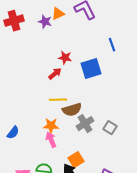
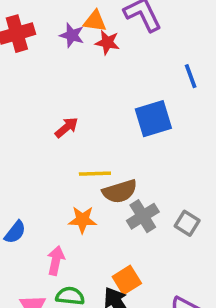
orange triangle: (58, 14) -> (95, 21), turned 32
red star: (65, 58) -> (107, 42), moved
red arrow: (55, 74) -> (67, 128), moved
pink arrow: (51, 140) -> (56, 261), moved, turned 35

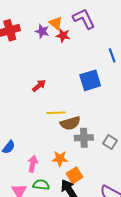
orange triangle: (95, 21) -> (56, 23), turned 32
gray cross: (143, 216) -> (84, 138), turned 30
orange star: (82, 220) -> (60, 159), moved

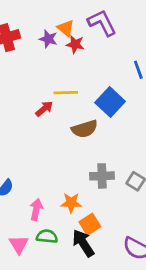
blue square: (90, 80) -> (110, 102), turned -30
yellow line: (56, 113) -> (66, 93), moved
brown semicircle: (70, 123) -> (85, 129), moved

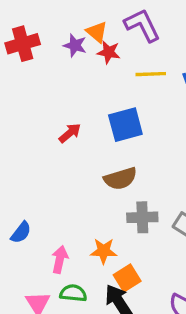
yellow line: (66, 93) -> (151, 74), moved
blue square: (110, 102) -> (125, 125), moved, turned 32
brown semicircle: (85, 129) -> (120, 179), moved

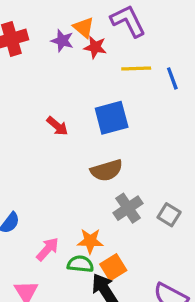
red arrow: (70, 133) -> (57, 126), turned 80
gray cross: (142, 217) -> (128, 208), turned -32
pink arrow: (60, 259) -> (48, 249), turned 30
green semicircle: (73, 293) -> (80, 264), moved

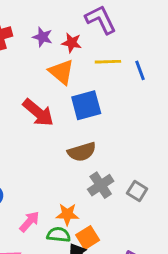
orange triangle: (84, 27) -> (61, 72), moved, size x1.4
red arrow: (57, 126) -> (38, 113), size x1.6

